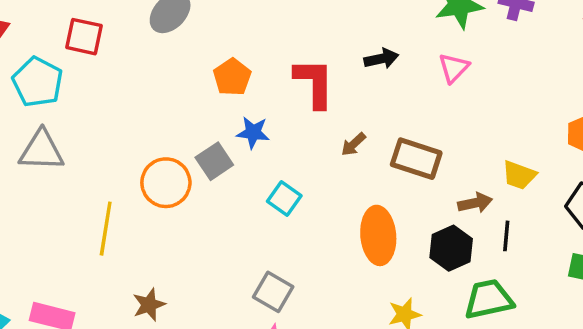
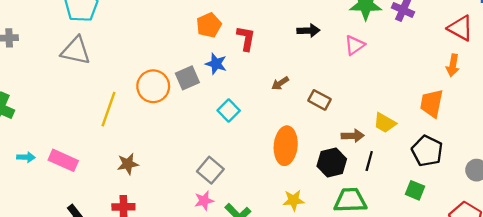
red L-shape: (314, 83) -> (246, 38), moved, size x0.7
brown rectangle: (416, 159) -> (319, 100), size x0.7

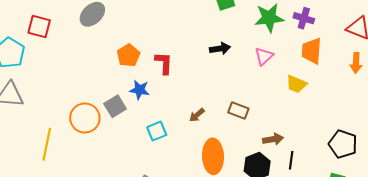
brown arrow: (280, 83) -> (197, 115), moved
orange trapezoid: (432, 103) -> (312, 51), moved
cyan square: (229, 110) -> (157, 131), turned 30
yellow trapezoid: (385, 123) -> (296, 84), moved

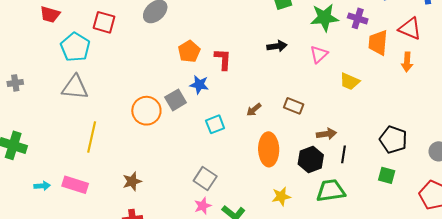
orange trapezoid: (312, 51) -> (378, 43), moved
yellow line: (47, 144) -> (92, 137), moved

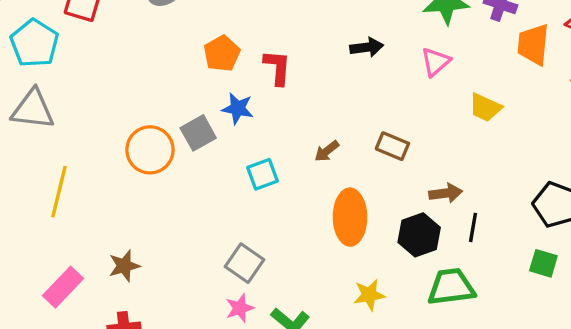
pink rectangle: (75, 185) -> (63, 287), moved, turned -65

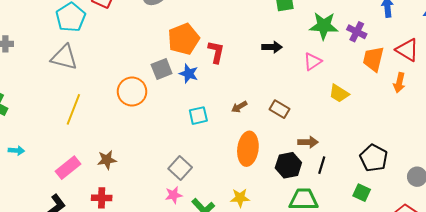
orange pentagon: (222, 54) -> (184, 39), size x1.4
gray square: (198, 133) -> (162, 69), moved
yellow star: (369, 295) -> (240, 198), moved

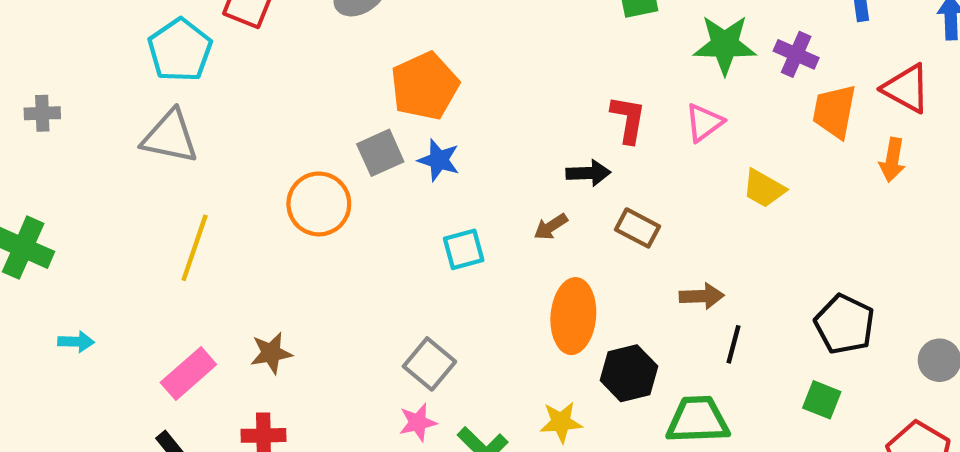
black arrow: (272, 47) -> (588, 173), moved
red L-shape: (216, 52) -> (628, 119), moved
black hexagon: (288, 165) -> (629, 373), moved

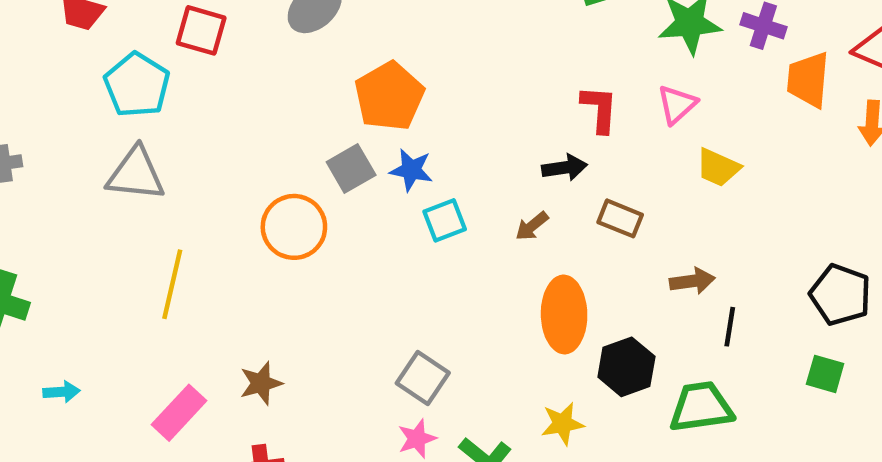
yellow trapezoid: (764, 188) -> (718, 168), moved
cyan square: (464, 249) -> (445, 220), moved

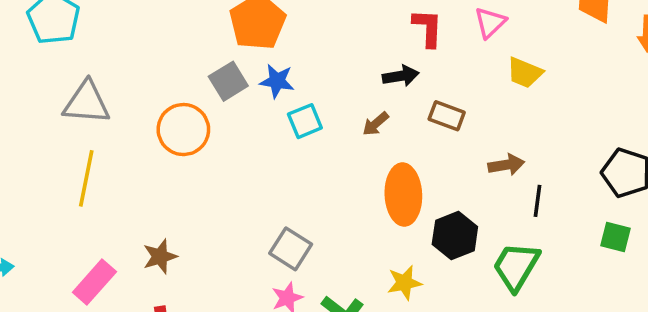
gray triangle: (136, 174) -> (87, 103), moved
green trapezoid: (701, 407) -> (516, 266), turned -50

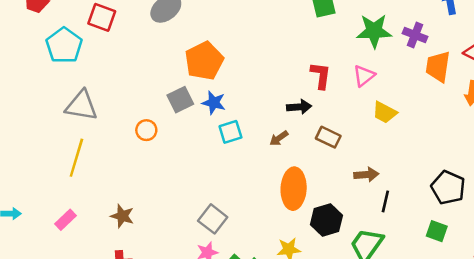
orange circle: (183, 130) -> (146, 130), size x0.6
brown star: (160, 257) -> (122, 216), turned 30
pink rectangle: (94, 282) -> (66, 220), moved, size x0.7

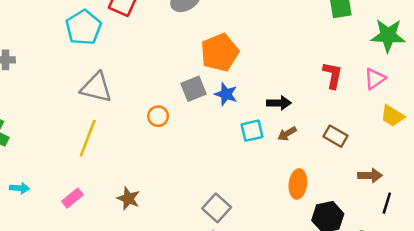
black arrow: (299, 107) -> (279, 103), moved
cyan square: (230, 132) -> (252, 131), moved
orange ellipse: (294, 189) -> (298, 184), size x0.7

